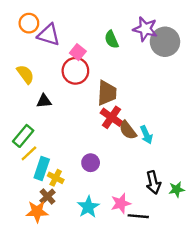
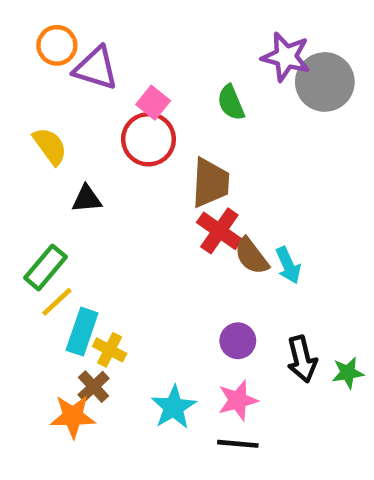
green semicircle: (111, 39) -> (231, 103), moved
purple circle: (91, 163) -> (238, 341), moved
black line: (138, 216) -> (238, 444), moved

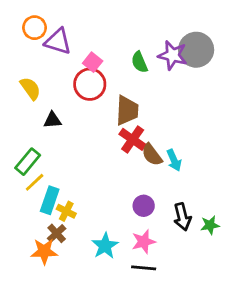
purple star: (286, 57) -> (173, 55), moved

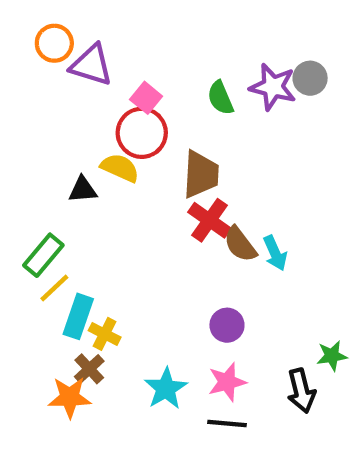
gray circle: (196, 50) -> (310, 78), size x0.6
yellow semicircle: (30, 88) -> (120, 168), moved, turned -30
black arrow: (182, 217) -> (301, 391), moved

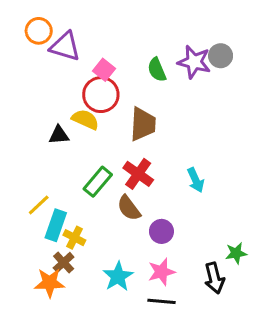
red cross: (209, 220) -> (138, 174), moved
brown semicircle: (240, 244) -> (129, 208), moved
green rectangle: (43, 255) -> (98, 182), moved

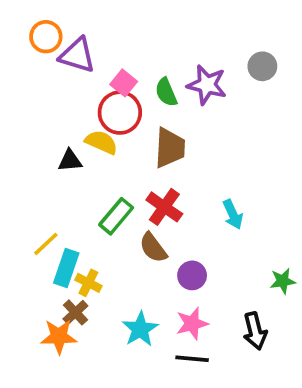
purple star: (194, 62) -> (207, 85), moved
green semicircle: (157, 70) -> (166, 92), moved
green star: (236, 253) -> (283, 281), moved

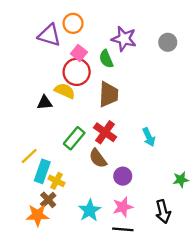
orange circle: (46, 37) -> (73, 23), moved
purple star: (207, 85) -> (124, 39), moved

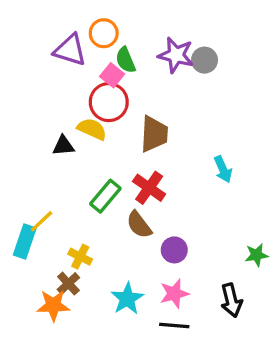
gray circle: (168, 42) -> (204, 60), moved
green semicircle: (106, 59) -> (126, 60), moved
cyan arrow: (149, 137) -> (223, 169), moved
cyan rectangle: (42, 171) -> (25, 242), moved

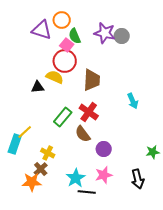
black line: (174, 325) -> (87, 192), moved

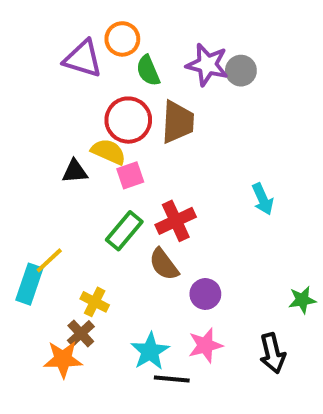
pink square: (67, 45) -> (130, 175), moved, turned 32
brown trapezoid: (92, 80) -> (178, 122), moved
red cross: (89, 112) -> (176, 221), turned 30

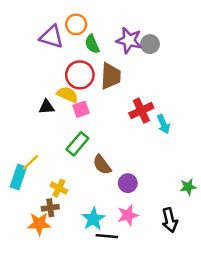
red cross: (176, 221) -> (141, 111), moved
brown cross: (81, 334) -> (50, 208), turned 35

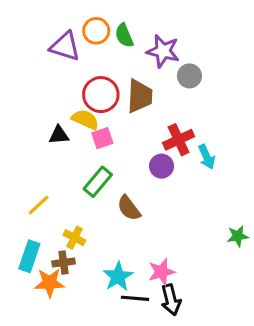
green semicircle: (92, 44) -> (124, 35), moved
gray circle: (150, 44) -> (189, 76), moved
cyan rectangle: (18, 177) -> (29, 256), moved
purple circle: (128, 183) -> (161, 166), moved
black arrow: (170, 220) -> (171, 300), moved

